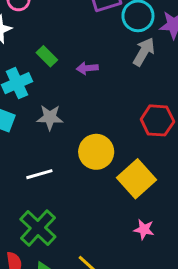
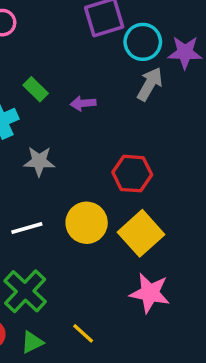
red hexagon: (157, 120) -> (132, 174), moved
yellow circle: (96, 152) -> (87, 223), moved
pink star: (144, 229) -> (150, 293), size x1.6

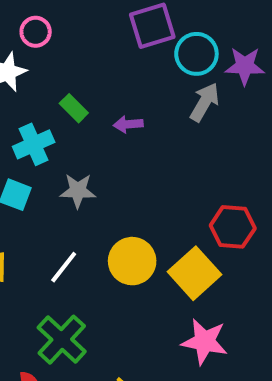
red hexagon: (132, 174) -> (233, 227), moved
white line: (27, 228) -> (64, 267), turned -36

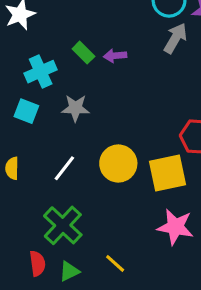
green rectangle: (74, 108) -> (83, 53), moved
yellow square: (194, 273) -> (167, 173), turned 30

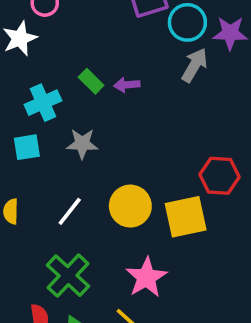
cyan square: (26, 111) -> (27, 147), turned -30
pink star: (175, 227) -> (146, 277), moved, turned 30

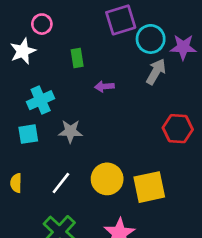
green rectangle: (91, 81) -> (77, 58), moved, turned 36
red hexagon: (220, 176) -> (178, 129), moved

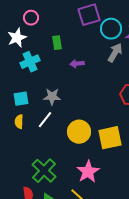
cyan cross: (41, 100) -> (30, 62), moved
yellow semicircle: (16, 183) -> (19, 122), moved
white line: (61, 183) -> (45, 120), moved

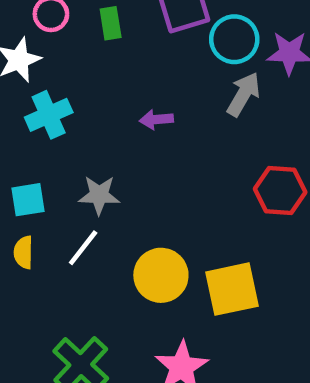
green rectangle: (57, 43) -> (111, 23), moved

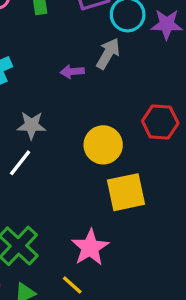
gray arrow: (243, 94) -> (108, 54), moved
yellow circle: (161, 275) -> (103, 145), moved

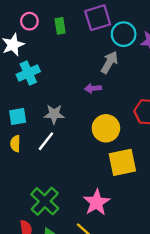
purple arrow: (72, 72) -> (93, 88), moved

